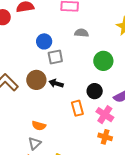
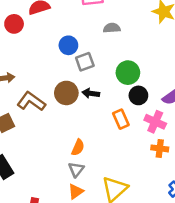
green circle: (103, 61) -> (128, 73), moved
orange semicircle: (39, 126) -> (78, 147), turned -72

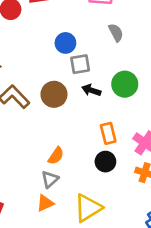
gray semicircle: (112, 28) -> (116, 33), turned 56
black arrow: (91, 93) -> (91, 90), moved
black circle: (138, 95) -> (105, 162), moved

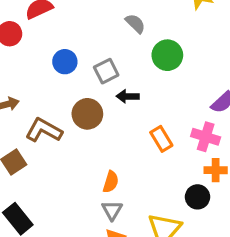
blue circle: (65, 43) -> (65, 62), moved
green circle: (125, 84) -> (167, 55), moved
black circle: (105, 162) -> (198, 197), moved

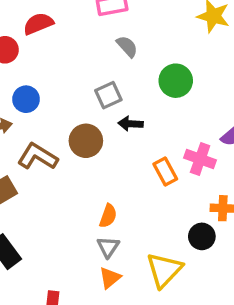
gray semicircle: (135, 24) -> (127, 46), moved
blue circle: (65, 62) -> (26, 99), moved
pink cross: (206, 137) -> (200, 159), moved

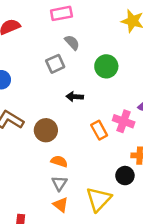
gray square: (108, 95) -> (55, 64), moved
brown circle: (86, 141) -> (46, 130), moved
orange semicircle: (108, 216) -> (59, 161), turned -91
orange triangle: (110, 278) -> (61, 205), turned -42

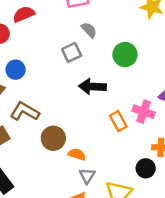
black arrow: (75, 97) -> (92, 86), size x1.5
brown circle: (46, 130) -> (53, 138), moved
gray triangle: (59, 183) -> (87, 176), moved

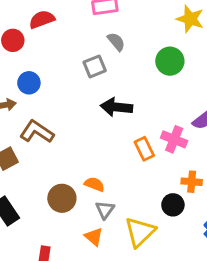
green circle: (125, 55) -> (170, 61), moved
brown circle: (53, 138) -> (62, 198), moved

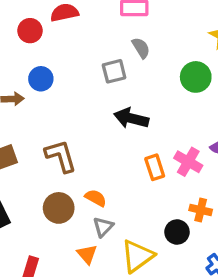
brown L-shape: (37, 132) -> (61, 156), moved, turned 32

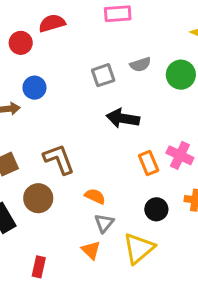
gray semicircle: (141, 48) -> (140, 64), moved, turned 108
brown circle: (59, 208) -> (38, 198), moved
black circle: (177, 232) -> (156, 209), moved

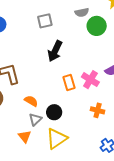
gray semicircle: (140, 64) -> (82, 12), moved
black arrow: (123, 118) -> (55, 51), turned -80
black circle: (156, 209) -> (54, 112), moved

